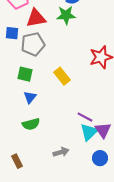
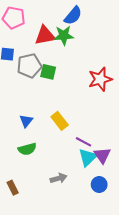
red triangle: (36, 18) -> (45, 35), moved
green square: (25, 74) -> (48, 72), moved
yellow rectangle: (62, 76) -> (60, 121), moved

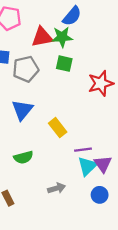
green square: (48, 72) -> (64, 64), moved
blue triangle: (26, 121) -> (22, 110), moved, size x1.5
purple line: (84, 142) -> (83, 150), turned -35

